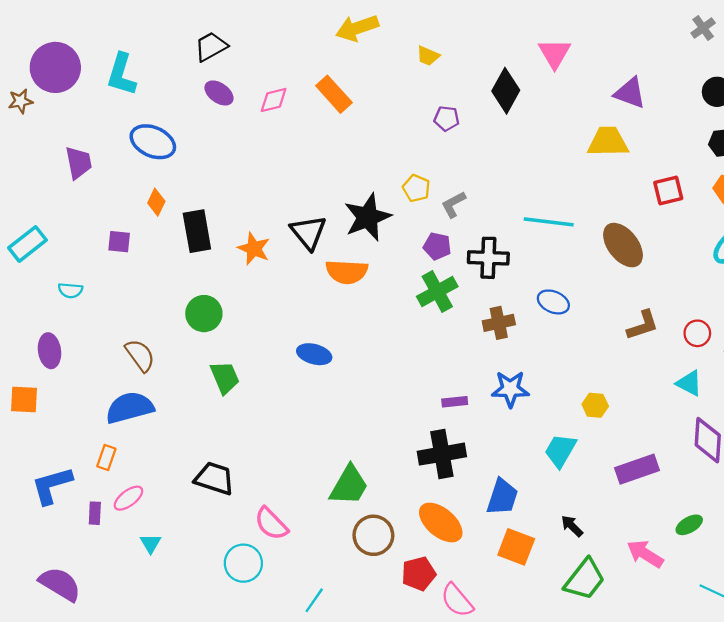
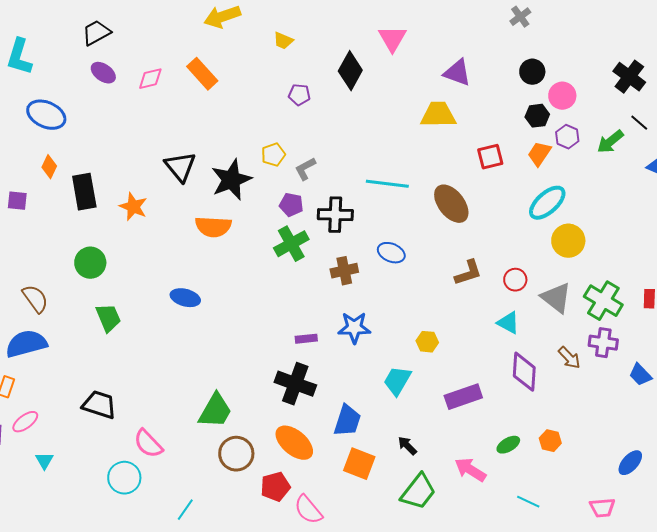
yellow pentagon: (416, 188) -> (273, 155), turned 30
black triangle: (308, 232) -> (180, 167), moved
black cross: (442, 454) -> (295, 384), turned 30

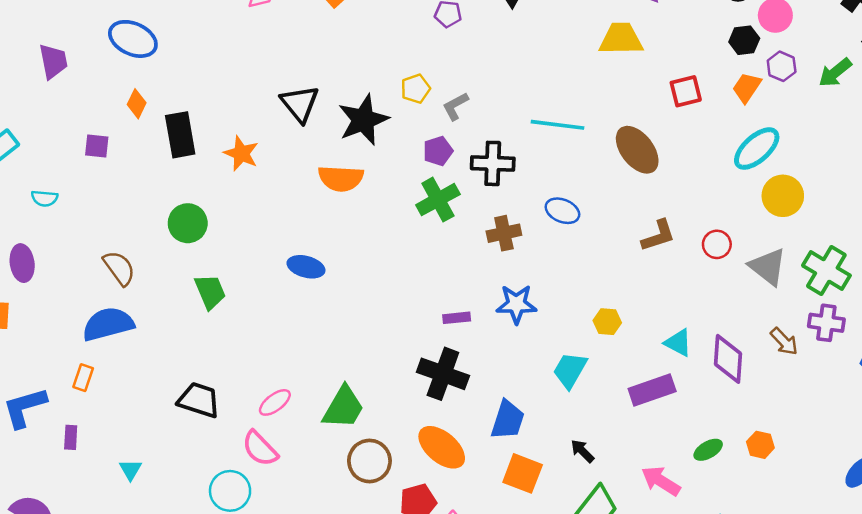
purple pentagon: (291, 205) -> (438, 151), turned -30
cyan triangle: (508, 323) -> (678, 343), moved
pink ellipse: (25, 422) -> (275, 402), moved

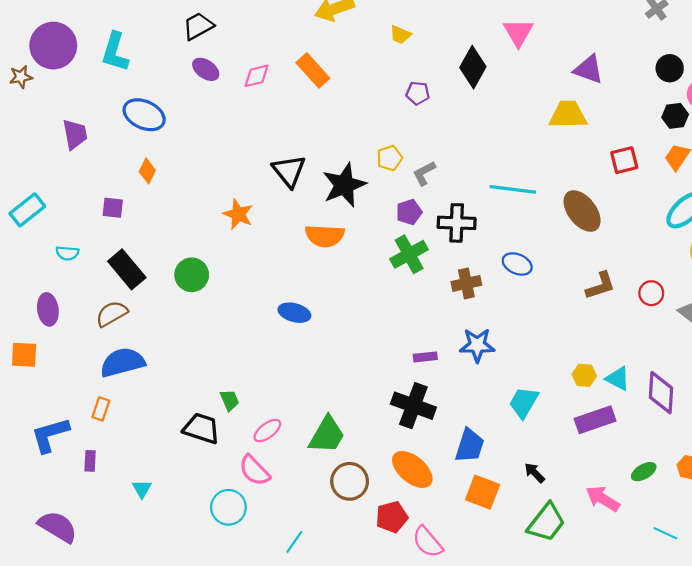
black rectangle: (180, 135) -> (127, 269), moved, turned -30
brown semicircle: (119, 268) -> (112, 314), moved, turned -84
green trapezoid: (210, 292) -> (230, 400), moved, size x0.7
yellow hexagon: (607, 322) -> (584, 375), moved

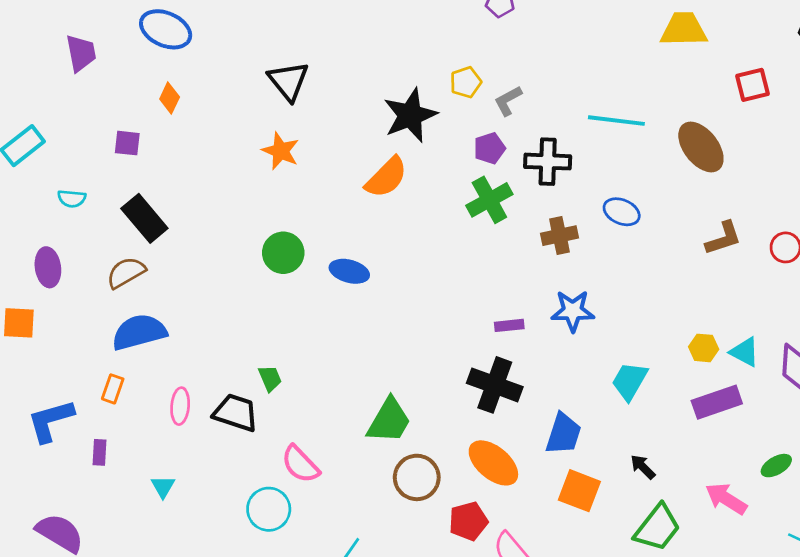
black triangle: (289, 171) -> (289, 81), moved
orange semicircle: (325, 236) -> (386, 177), turned -48
green circle: (192, 275) -> (283, 253), moved
pink ellipse: (267, 431) -> (180, 406), moved, turned -48

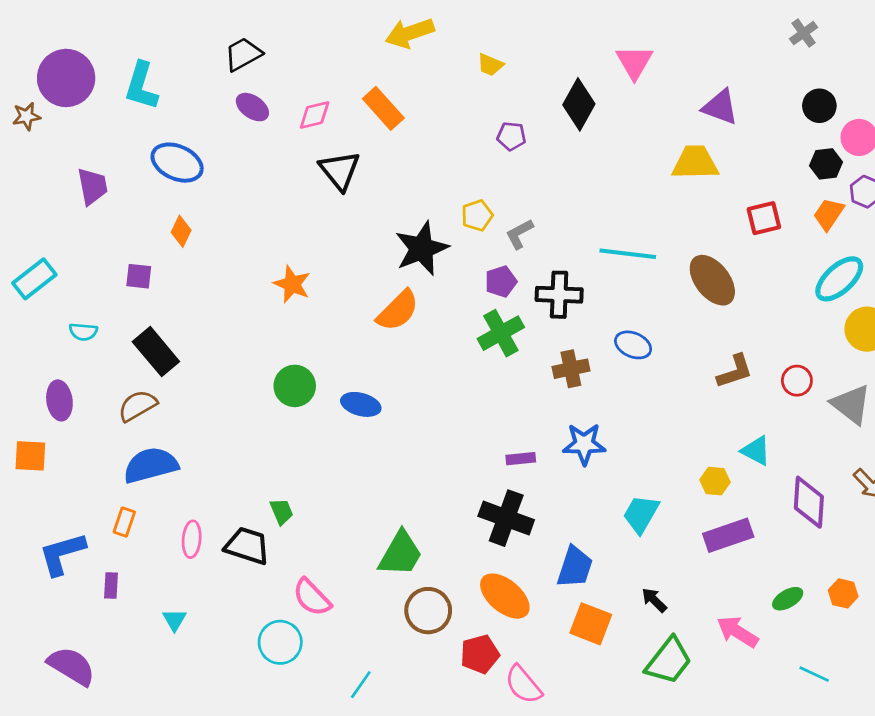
black triangle: (289, 81) -> (340, 170), moved
cyan triangle: (745, 352) -> (756, 451), moved

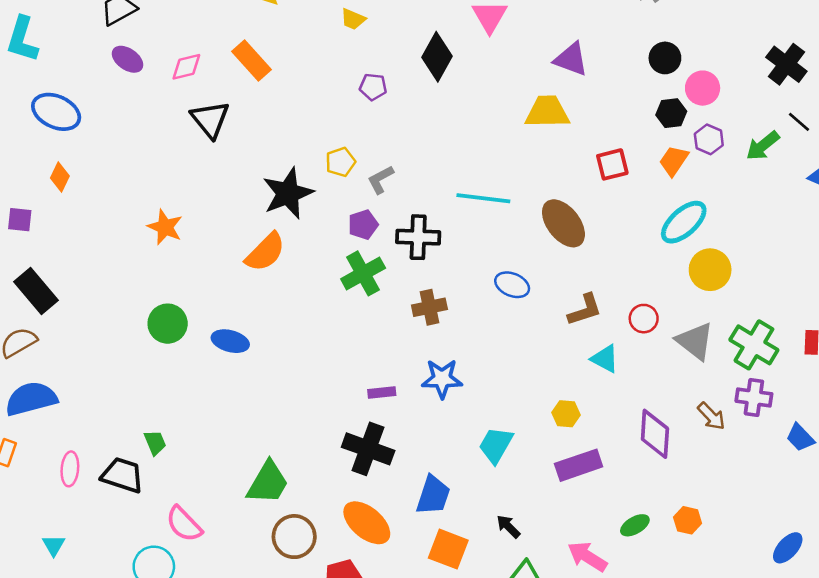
blue ellipse: (633, 345) -> (512, 285), moved
cyan triangle: (756, 451) -> (605, 359), moved

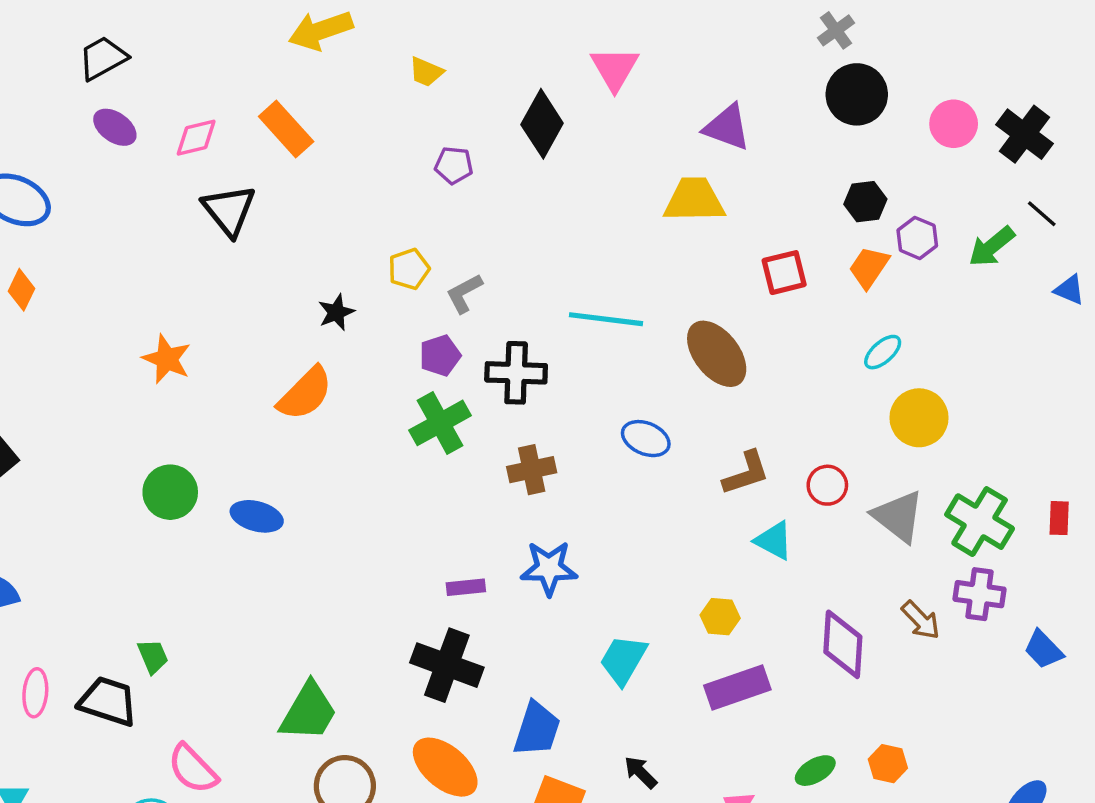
black circle: (665, 58) -> (857, 94), moved, size x1.4
pink circle: (703, 88) -> (954, 124), moved
black star: (288, 193) -> (336, 312), size x0.5
cyan ellipse: (684, 222) -> (883, 352), size x0.6

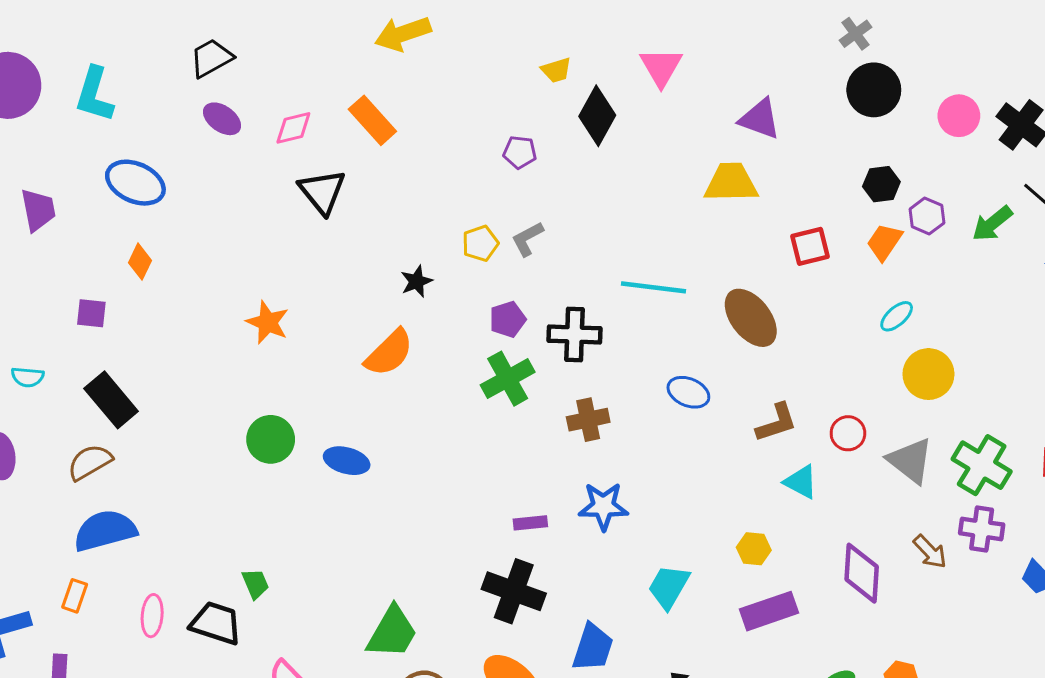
yellow trapezoid: (426, 72) -> (556, 70), moved, turned -40
gray L-shape: (464, 293) -> (527, 239), moved

